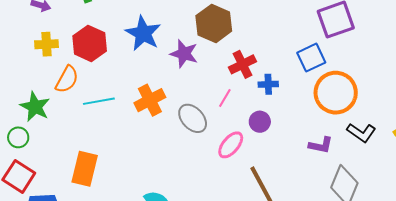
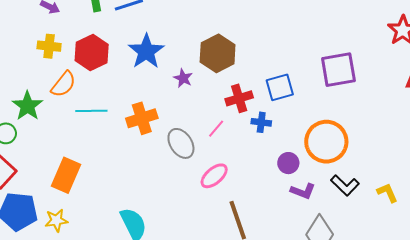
purple star: (184, 54) -> (183, 78), size x0.7
blue square: (311, 58) -> (280, 87), moved
purple circle: (260, 122) -> (288, 163), moved

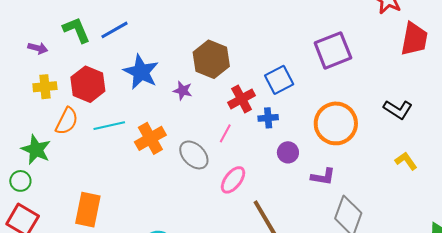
cyan line: (91, 111) -> (109, 126), moved
purple circle: (288, 163) -> (288, 152), moved
black L-shape: (345, 185) -> (398, 109), moved

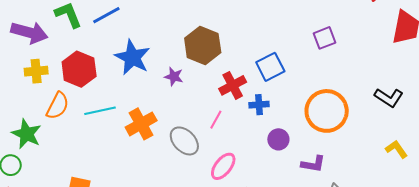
purple arrow: (38, 48) -> (29, 33), size x1.8
purple square: (333, 50) -> (324, 38), size x0.6

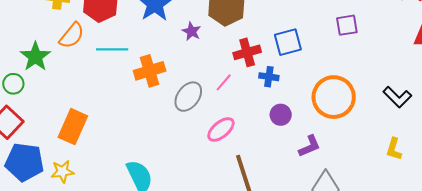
gray ellipse: (184, 141) -> (188, 97), turned 68
yellow L-shape: (396, 149) -> (394, 149), turned -140
purple L-shape: (313, 164) -> (309, 146), turned -45

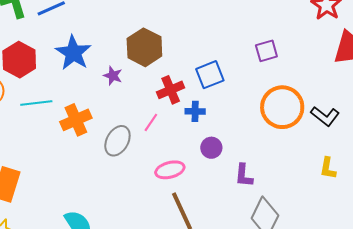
orange circle: (334, 97) -> (282, 107), moved
pink ellipse: (221, 129) -> (170, 170), moved, turned 32
purple L-shape: (309, 146) -> (244, 175), turned 125

